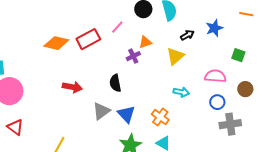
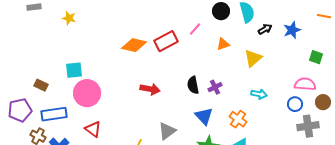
black arrow: (187, 35) -> (265, 29), moved
purple cross: (133, 56) -> (215, 87), moved
pink semicircle: (215, 76) -> (305, 84), moved
brown circle: (245, 89) -> (323, 102), moved
gray triangle: (101, 111) -> (167, 131), moved

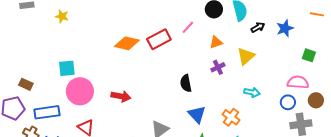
brown rectangle: (41, 85) -> (26, 84), moved
purple cross: (215, 87) -> (218, 67), moved
red arrow: (150, 89) -> (121, 96), moved

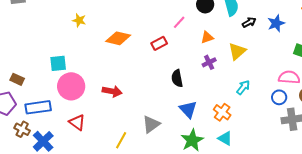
yellow star: (62, 16) -> (79, 20), moved
red rectangle: (159, 39) -> (159, 43), moved, size x0.7
cyan arrow: (252, 92) -> (243, 87), turned -63

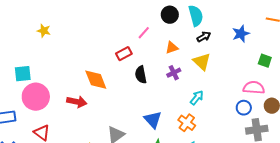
black arrow: (249, 22) -> (204, 37), moved
orange diamond: (118, 38) -> (96, 80), moved, turned 55
yellow triangle: (237, 51) -> (202, 62), turned -36
black semicircle: (177, 78) -> (141, 75), moved
cyan arrow: (243, 87) -> (197, 98), moved

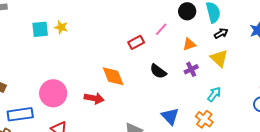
red rectangle: (124, 54) -> (136, 42), moved
cyan square: (23, 74) -> (40, 29), moved
black semicircle: (141, 75) -> (158, 71), turned -42

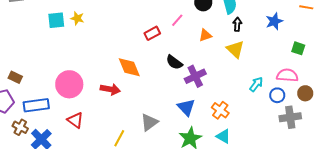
black arrow: (221, 33) -> (237, 24), turned -56
purple cross: (191, 69) -> (195, 76), moved, size x1.5
cyan arrow: (214, 94) -> (256, 84), moved

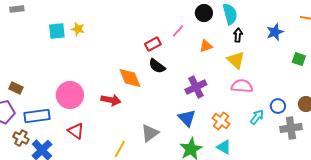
black semicircle: (174, 62) -> (157, 66), moved
pink semicircle: (287, 75) -> (242, 86), moved
cyan arrow: (256, 84) -> (257, 117), moved

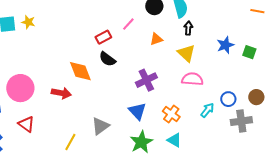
blue star: (275, 32) -> (225, 45), moved

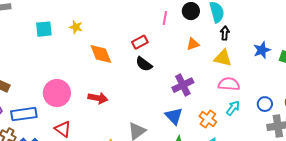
yellow star: (28, 22) -> (76, 27), moved
pink line: (128, 24) -> (165, 18), moved, turned -32
yellow triangle: (186, 53) -> (223, 58), turned -30
orange diamond: (80, 71) -> (101, 54), moved
cyan arrow: (207, 110) -> (233, 108), moved

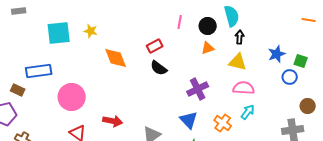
black circle: (191, 11) -> (208, 26), moved
cyan square: (44, 29) -> (59, 33), size x1.4
red arrow: (98, 98) -> (113, 121), moved
blue circle: (265, 104) -> (290, 77), moved
blue rectangle: (24, 114) -> (39, 71), moved

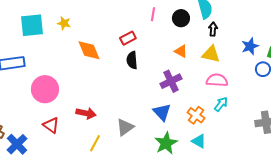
orange triangle: (208, 48) -> (181, 51), moved, turned 48
black semicircle: (159, 68) -> (132, 60), turned 48

